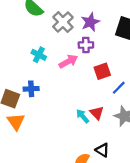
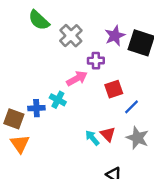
purple star: (90, 22) -> (115, 36), moved
cyan cross: (39, 55) -> (58, 100), moved

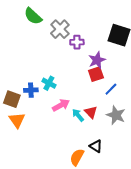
purple star: (115, 36) -> (97, 60), moved
purple cross: (96, 61) -> (77, 42), moved
pink arrow: (77, 78) -> (61, 105), moved

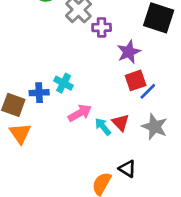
red square: (96, 74) -> (136, 80), moved

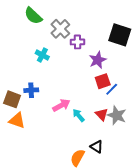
cyan cross: (64, 83) -> (42, 55), moved
red triangle: (121, 123) -> (102, 114), moved
orange triangle: (20, 133) -> (17, 120), turned -36

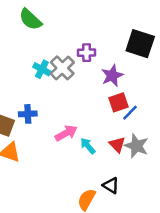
gray cross: (60, 29) -> (62, 68), moved

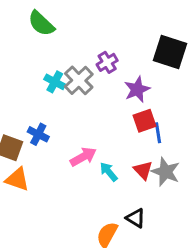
purple cross: (87, 53) -> (107, 62), turned -30
blue line: (130, 113) -> (158, 133), turned -54
blue cross: (28, 114) -> (38, 134), turned 30

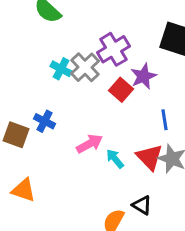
purple cross: (107, 62) -> (113, 49), size x1.5
red square: (145, 121) -> (121, 90), moved, turned -30
red triangle: (143, 170) -> (149, 157), size x1.4
orange triangle: (17, 179) -> (24, 190), moved

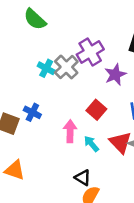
red square: (121, 90) -> (96, 110), moved
pink arrow: (89, 144) -> (70, 131), turned -60
black triangle: (142, 205) -> (83, 178), moved

